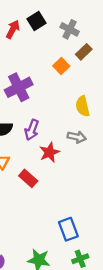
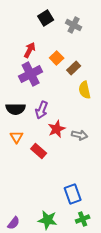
red arrow: (13, 29) -> (30, 50), moved
brown rectangle: (84, 52) -> (74, 68), moved
orange square: (61, 66) -> (57, 58), moved
gray arrow: (77, 137) -> (80, 135), moved

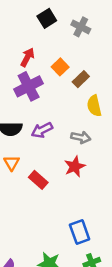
purple arrow: (42, 110) -> (42, 130), turned 42
red star: (57, 129) -> (75, 167), moved
gray arrow: (80, 135) -> (81, 137), moved

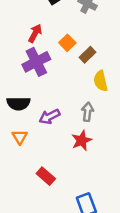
purple arrow: (42, 130) -> (49, 117), moved
gray arrow: (81, 137) -> (88, 112), turned -96
red rectangle: (38, 180) -> (46, 176), moved

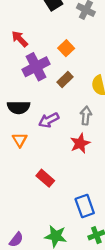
red arrow: (35, 33) -> (20, 39), moved, turned -72
brown rectangle: (88, 55) -> (65, 80), moved

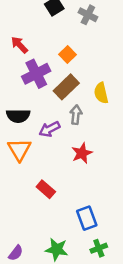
brown rectangle: (65, 80) -> (66, 87), size x1.5
gray arrow: (86, 115) -> (76, 115), moved
orange triangle: (20, 140) -> (19, 150), size x1.5

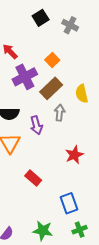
purple arrow: (49, 129) -> (36, 125), turned -78
red star: (82, 153) -> (74, 155), moved

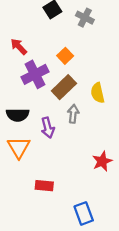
red star: (74, 155) -> (102, 161), moved
red rectangle: (33, 178) -> (44, 186), turned -35

